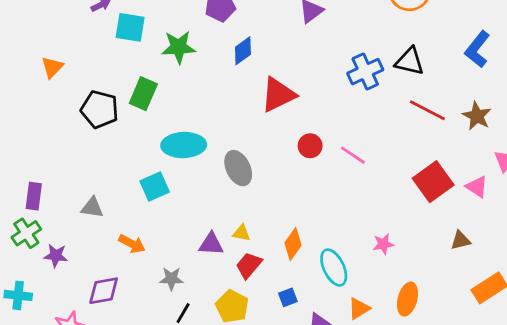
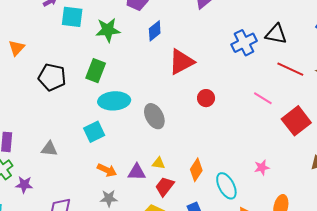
green rectangle: (143, 94) -> (96, 71), moved
pink line: (353, 155) -> (263, 98), moved
orange arrow: (132, 244) -> (107, 170), moved

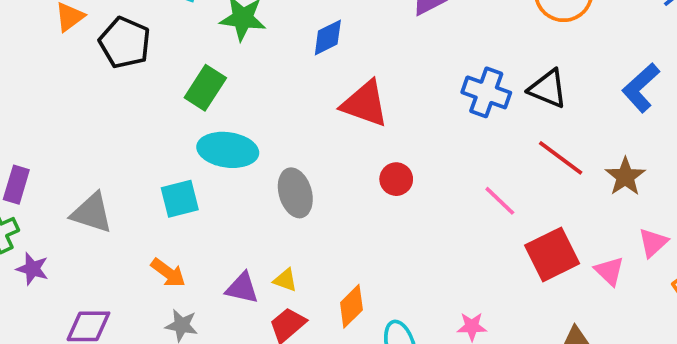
blue cross: (244, 43) -> (486, 92), turned 35
red triangle: (181, 62) -> (365, 104), turned 36
black pentagon: (52, 77) -> (125, 43), moved
gray triangle: (49, 149) -> (92, 213), size x1.4
orange arrow: (107, 170) -> (168, 273), moved

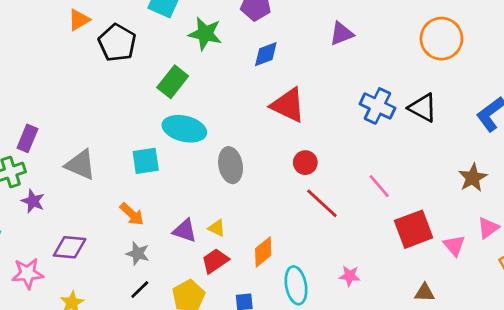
red line: (561, 158) -> (322, 203), moved

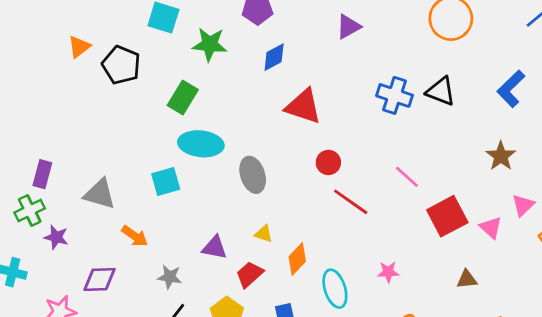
orange arrow: (132, 214) -> (135, 236), moved
yellow triangle: (217, 228) -> (264, 234), moved

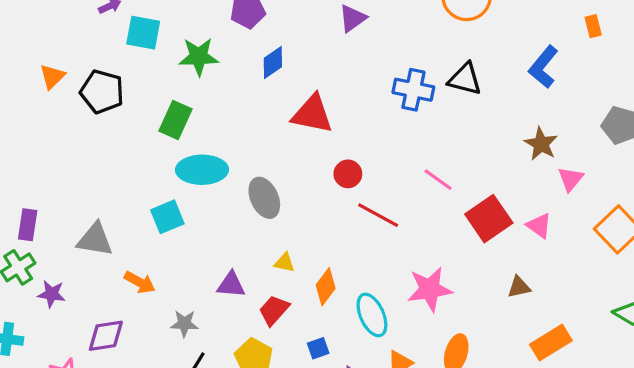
pink triangle: (523, 205) -> (571, 179), moved
pink star: (388, 272) -> (430, 289), size x1.8

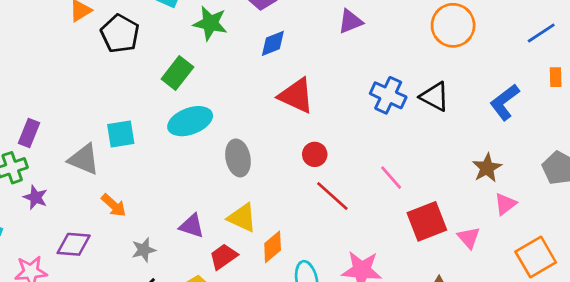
cyan ellipse: (202, 170) -> (190, 121), turned -33
cyan square: (167, 217) -> (121, 134), moved
yellow triangle: (284, 263) -> (242, 218), size x1.6
gray star: (184, 324) -> (144, 250), turned -30

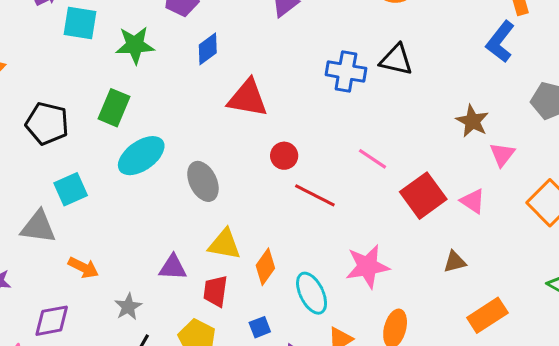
black pentagon: (120, 34) -> (47, 123), moved
blue L-shape: (505, 102) -> (500, 42), moved
red trapezoid: (223, 257) -> (215, 291), turned -32

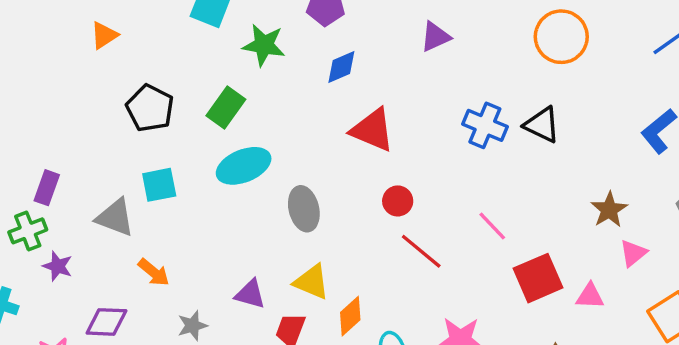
pink triangle: (473, 201) -> (590, 296), turned -44

